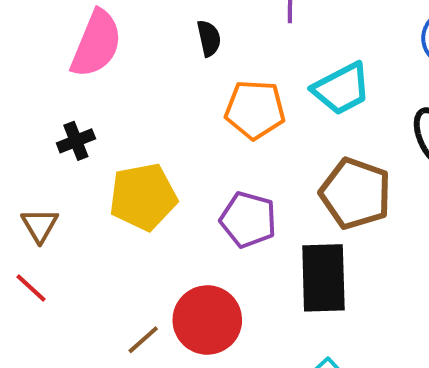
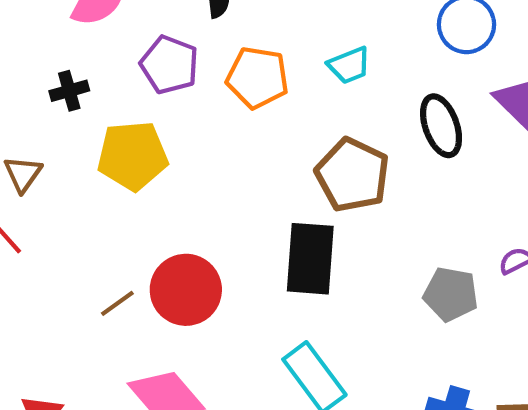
cyan trapezoid: (342, 89) -> (349, 65), size x0.7
purple pentagon: (248, 220) -> (169, 65), moved

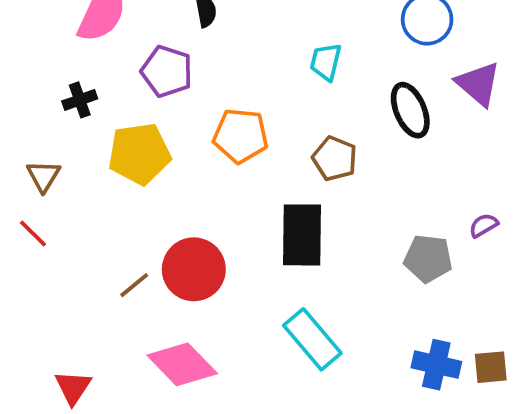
cyan trapezoid: (349, 65) -> (326, 62), turned 129
orange pentagon: (257, 78) -> (241, 136), moved
brown pentagon: (352, 175) -> (335, 159), size x0.7

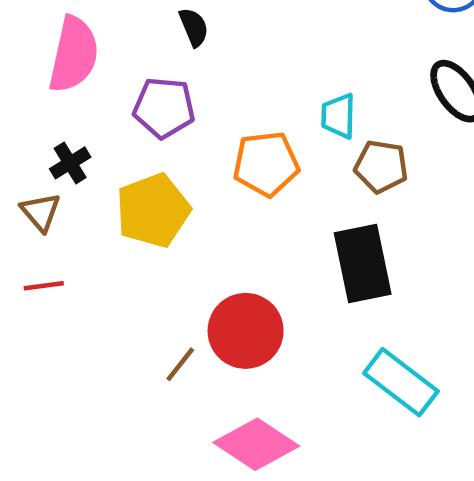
cyan trapezoid: (326, 62) -> (338, 116), moved
brown triangle: (43, 176) -> (41, 212), moved
red line: (33, 234) -> (44, 286), moved, turned -40

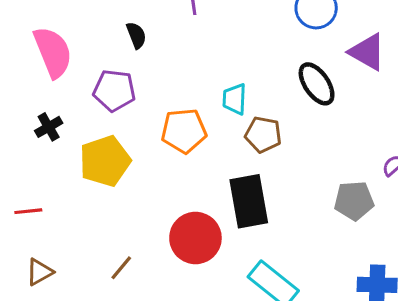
pink semicircle: (74, 54) -> (53, 52), turned -36
brown triangle: (41, 212) -> (40, 272), moved, turned 40
red circle: (246, 331) -> (195, 238), moved

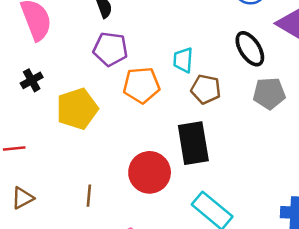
purple pentagon: (114, 90) -> (110, 49), moved
gray pentagon: (354, 201) -> (269, 93), moved
brown line: (121, 268) -> (89, 196), turned -35

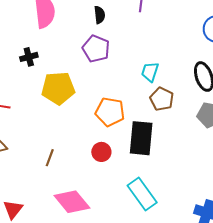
orange pentagon: (141, 85) -> (110, 112), moved
red circle: (150, 172) -> (101, 152), size x0.6

